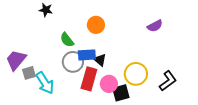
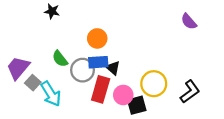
orange circle: (96, 25) -> (97, 38), moved
purple semicircle: (155, 26) -> (189, 21), moved, turned 77
green semicircle: (67, 40) -> (60, 59), moved
gray square: (29, 73) -> (33, 83), turned -32

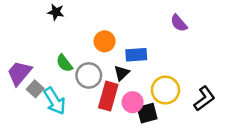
purple semicircle: (189, 21) -> (179, 23), moved
blue rectangle: (98, 62) -> (136, 55), moved
black triangle: (113, 68) -> (122, 73), turned 35

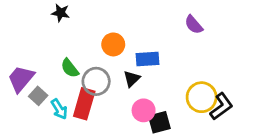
yellow circle: (165, 90) -> (202, 97), moved
red rectangle: (108, 96) -> (84, 104), moved
cyan arrow: (55, 101) -> (59, 109), size x0.7

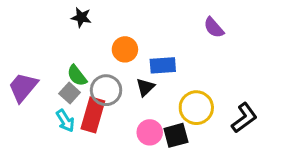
black star: (61, 13) -> (81, 17), moved
gray square: (38, 96) -> (70, 93), moved
yellow circle: (202, 97) -> (196, 108), moved
pink circle: (144, 110) -> (150, 132), moved

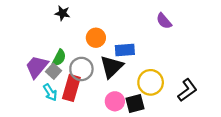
green semicircle: (77, 76) -> (59, 58), turned -114
purple trapezoid: (23, 87) -> (37, 67), moved
black triangle: (145, 87) -> (112, 67), size x1.6

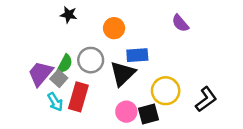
orange circle: (96, 38) -> (114, 28), moved
gray circle: (81, 69) -> (91, 60), moved

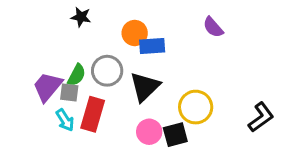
blue rectangle: (137, 55) -> (152, 46), moved
gray square: (59, 78) -> (69, 93), turned -35
black L-shape: (206, 99) -> (261, 117), moved

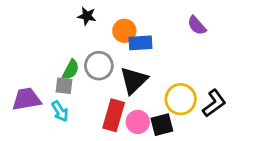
black star: (81, 17) -> (87, 16), moved
purple trapezoid: (48, 87) -> (26, 99), moved, turned 40
red rectangle: (93, 114) -> (114, 115), moved
black L-shape: (261, 117) -> (214, 103), moved

